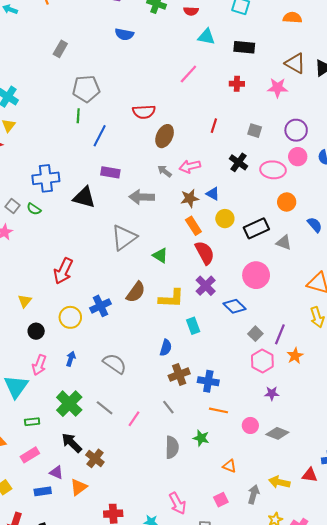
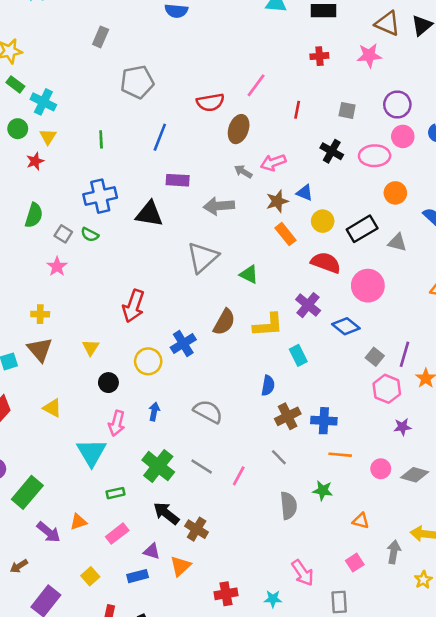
pink line: (188, 74) -> (256, 85), moved
green line: (78, 116) -> (101, 139), moved
red semicircle: (205, 253) -> (326, 263), moved, turned -35

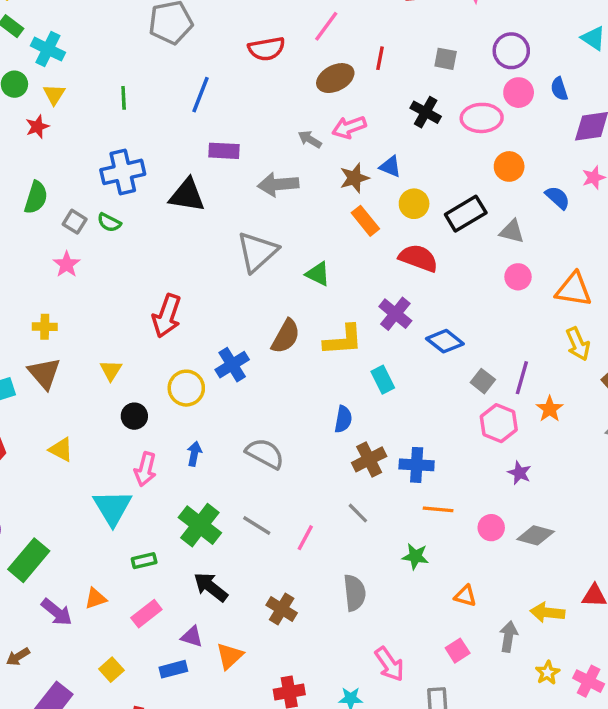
brown ellipse: (239, 129) -> (335, 78), moved, turned 44
pink circle: (368, 286) -> (518, 277), moved, size x0.6
purple star: (403, 427) -> (519, 473), turned 30
gray semicircle: (288, 506) -> (355, 593), moved
brown cross: (197, 529) -> (282, 609), moved

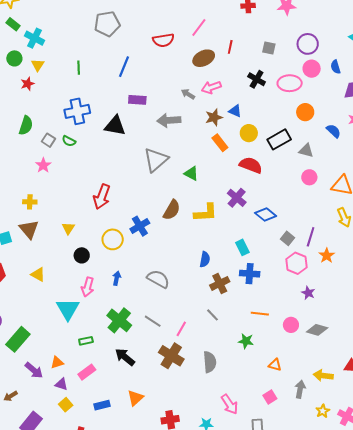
cyan rectangle: (383, 380) -> (242, 247), moved
blue cross: (417, 465) -> (250, 274), moved
brown cross: (282, 609) -> (171, 356), moved, size x1.4
purple triangle: (192, 637) -> (61, 384), moved

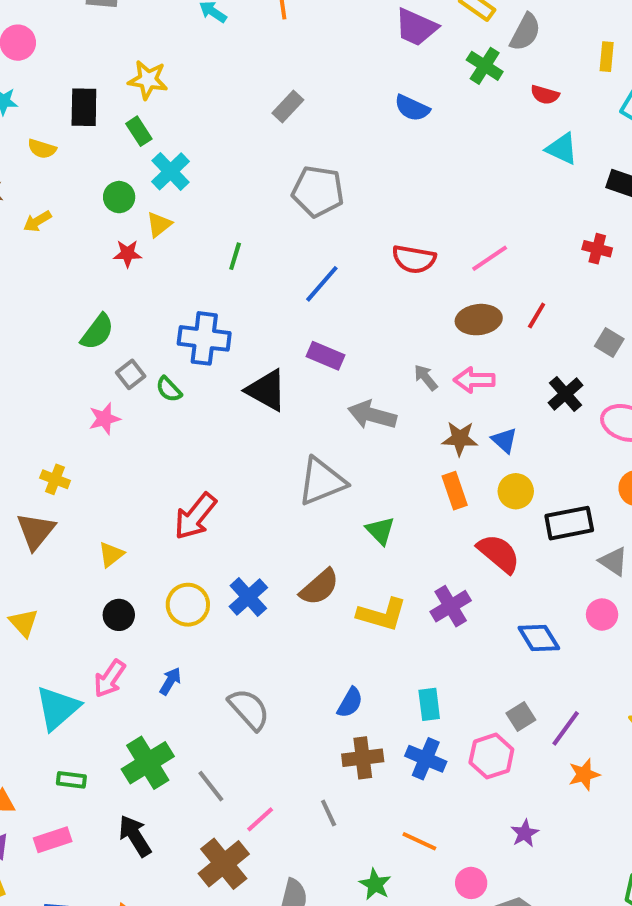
blue diamond: (266, 214) -> (539, 638), moved
blue cross: (140, 226) -> (248, 597), turned -30
pink hexagon: (296, 263) -> (491, 756), moved

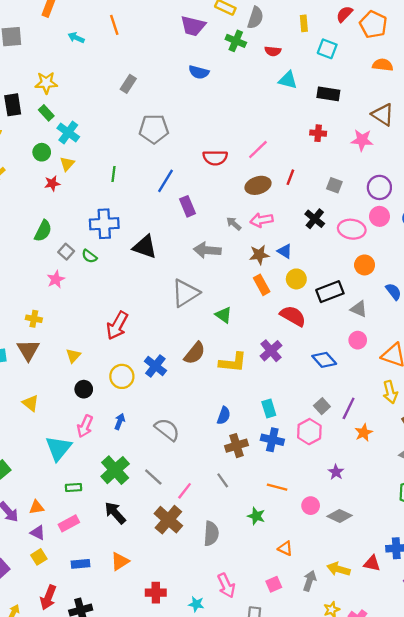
purple rectangle: (326, 356) -> (187, 206), moved, turned 54

